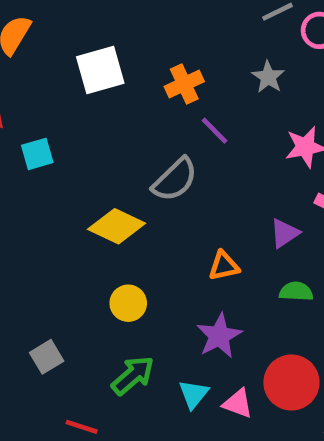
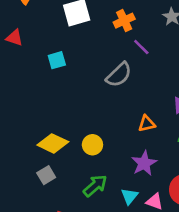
cyan square: (37, 154) -> (57, 60), moved
yellow diamond: (117, 226) -> (53, 143), moved

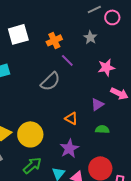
orange triangle: (147, 124) -> (71, 118), turned 40
yellow circle: (92, 145) -> (30, 134), size x1.6

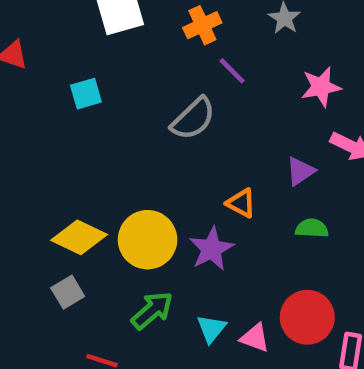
purple star: (69, 148) -> (211, 249), moved

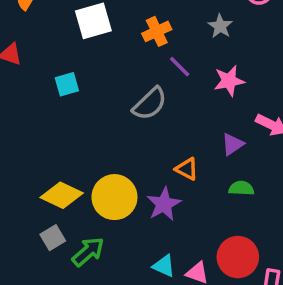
pink star: (321, 87) -> (229, 81), moved
green arrow: (152, 310) -> (88, 252), moved
cyan triangle: (211, 329) -> (164, 266), turned -45

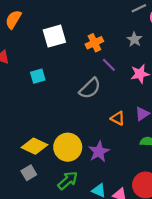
orange triangle: (187, 169) -> (118, 118), moved
green arrow: (88, 252) -> (68, 180), moved

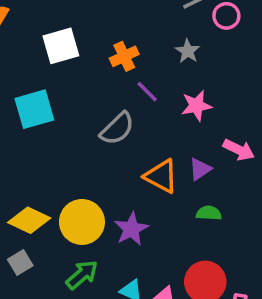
cyan square: (38, 76) -> (34, 109), size x1.6
orange triangle: (118, 118) -> (161, 176), size x1.5

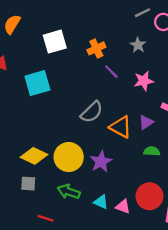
gray semicircle: (117, 129) -> (92, 112), moved
gray square: (20, 262) -> (28, 184), turned 35
green arrow: (82, 275) -> (69, 192), turned -120

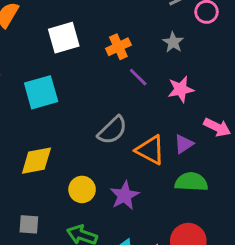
green semicircle: (152, 151) -> (191, 182), size x1.5
yellow diamond: (34, 156) -> (36, 161), moved, turned -36
yellow circle: (69, 157) -> (82, 189), size x0.7

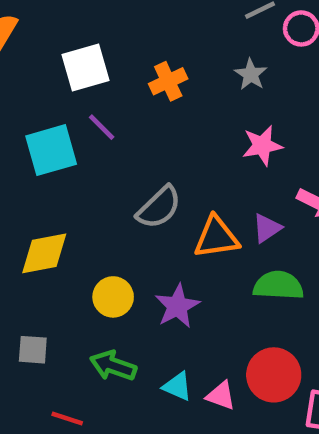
purple line: (138, 77) -> (102, 127), moved
orange triangle: (150, 150) -> (216, 237), turned -36

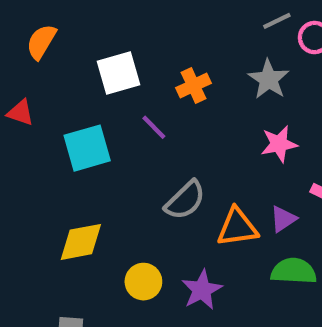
gray star: (251, 74) -> (269, 79), size x1.4
purple line: (102, 127) -> (154, 127), moved

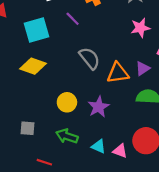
gray semicircle: (185, 200) -> (90, 58), turned -85
yellow diamond: (81, 242) -> (33, 66), moved, turned 30

